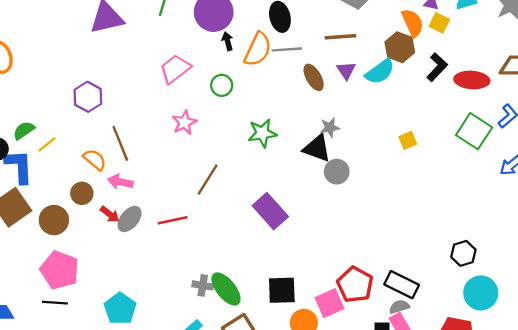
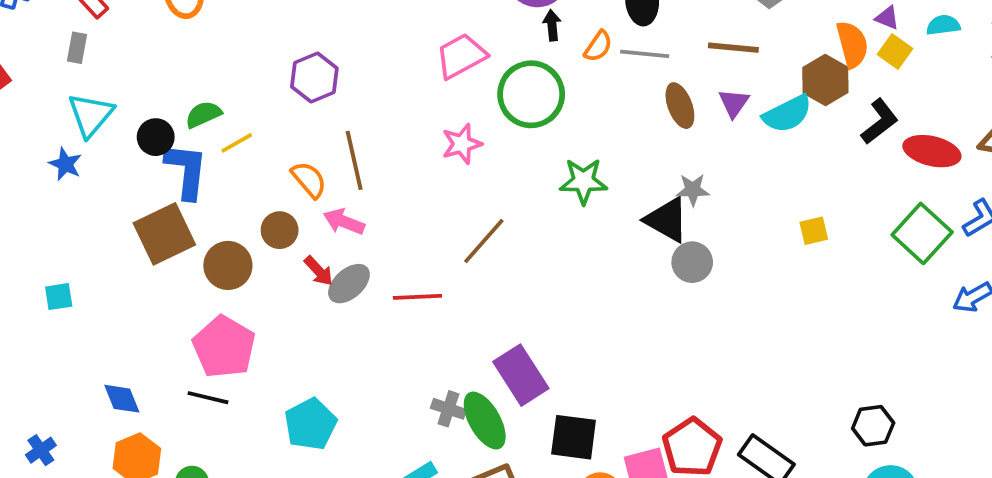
orange semicircle: (258, 49) -> (598, 46), size x0.6
green circle: (222, 85) -> (531, 94), size x1.8
purple rectangle: (270, 211) -> (521, 375), moved

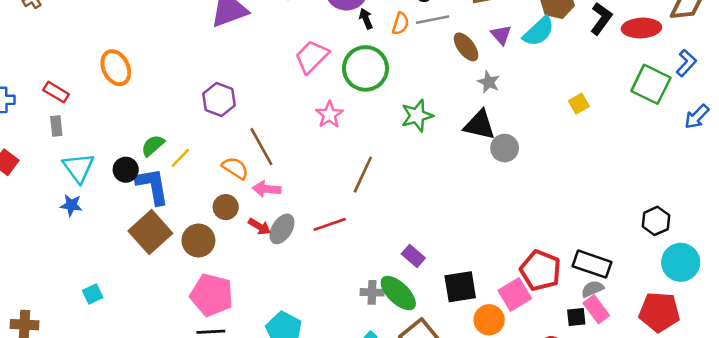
gray star: (693, 190) -> (489, 82), moved, turned -30
purple rectangle: (521, 375) -> (413, 256), size x0.6

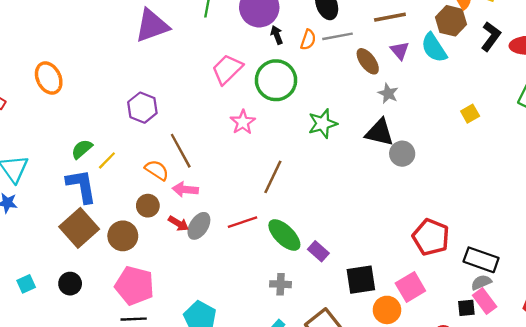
cyan semicircle: (539, 31) -> (434, 48), turned 100
black circle: (126, 170) -> (70, 284), moved
red pentagon: (541, 270) -> (431, 237), moved
green ellipse: (398, 293) -> (284, 235), moved

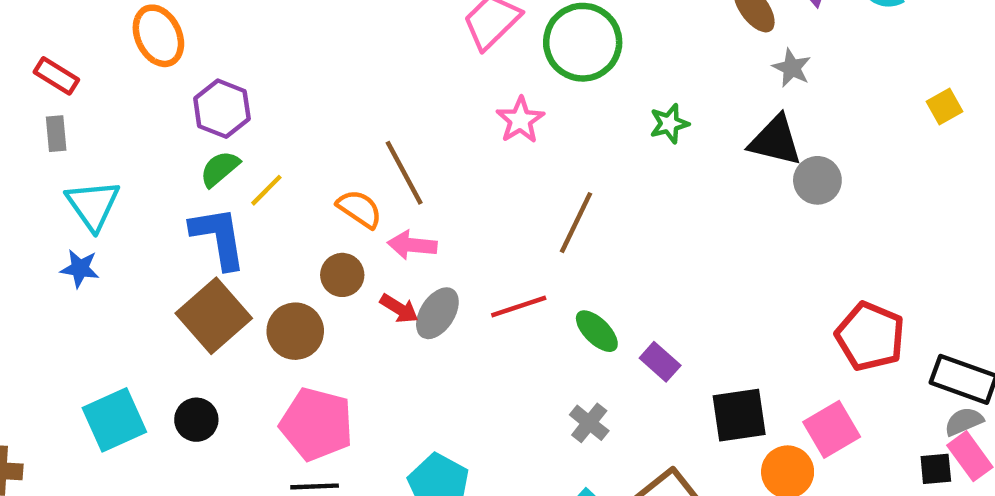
purple hexagon: (142, 108) -> (222, 109), moved
green star: (323, 124) -> (669, 124), size x0.7
green ellipse: (284, 235) -> (597, 331), size x0.7
cyan square: (26, 284) -> (114, 420), size x1.8
gray cross: (281, 284) -> (589, 423), turned 36

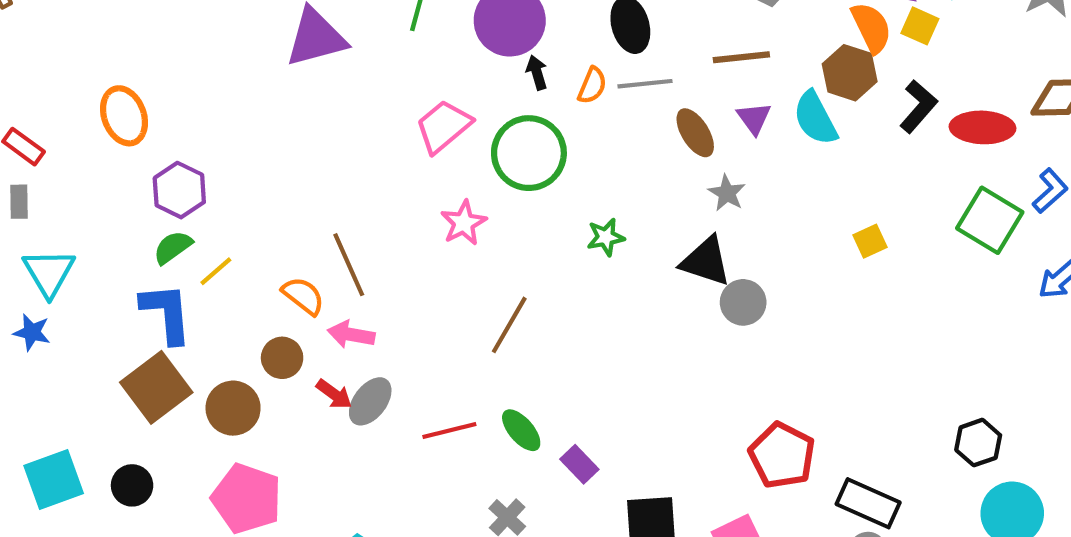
red line: (519, 306) -> (449, 430), moved

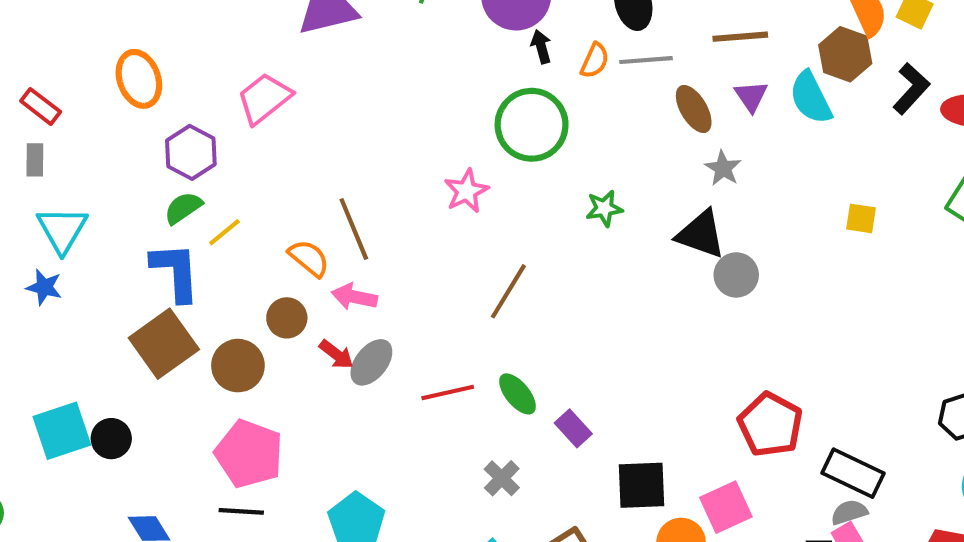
pink trapezoid: (443, 126) -> (264, 98), moved
yellow square: (870, 241) -> (861, 218), turned 32
black circle: (132, 485) -> (111, 439), moved

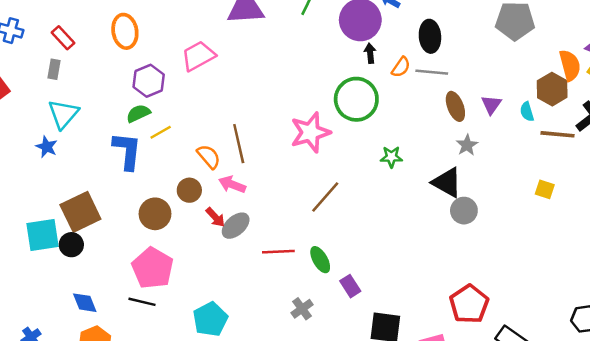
brown line: (740, 37) -> (557, 134), moved
cyan semicircle: (811, 98) -> (527, 112), size x0.6
pink star: (466, 191) -> (310, 132), size x1.5
brown square: (164, 344) -> (80, 212), moved

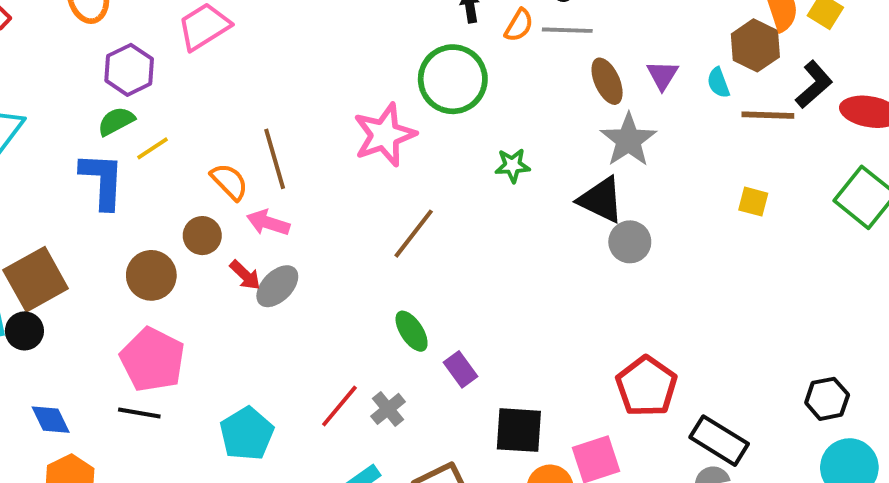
gray star: (467, 145) -> (628, 140), size x1.6
red line: (278, 252) -> (339, 406), moved, turned -44

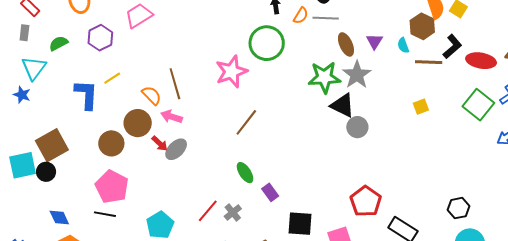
green semicircle: (116, 121) -> (59, 43), moved
green star: (512, 165) -> (324, 77), moved, size x1.8
yellow square: (753, 202) -> (421, 107), turned -35
brown circle: (202, 236) -> (138, 123), size x1.4

